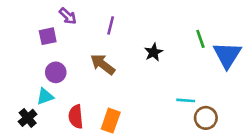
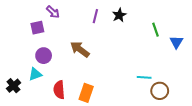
purple line: (111, 25) -> (95, 16), moved
black star: (154, 52) -> (119, 15), moved
blue triangle: (227, 55) -> (176, 42), size x0.6
black cross: (28, 118) -> (13, 86), moved

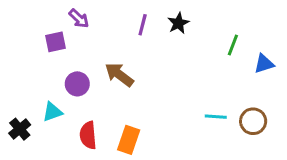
green line: (156, 30) -> (233, 45), turned 40
blue triangle: (176, 42) -> (264, 64), turned 40
purple circle: (44, 56) -> (77, 84), moved
brown circle: (160, 91) -> (253, 121), moved

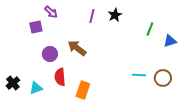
cyan triangle: (52, 112) -> (36, 88), moved
red semicircle: (88, 135) -> (60, 77), moved

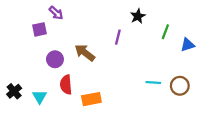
black star: (115, 15) -> (138, 16), moved
purple line: (92, 16) -> (118, 37), moved
cyan triangle: (36, 88) -> (40, 97), turned -40
orange rectangle: (83, 90) -> (91, 99), turned 60

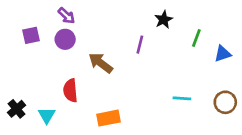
purple square: (40, 29) -> (31, 35), moved
purple circle: (55, 59) -> (65, 39), moved
red semicircle: (66, 85) -> (70, 90), moved
brown circle: (180, 86) -> (225, 102), moved

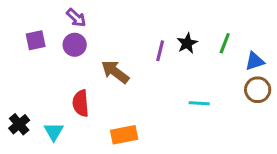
black star: (164, 20) -> (187, 43), moved
cyan line: (182, 98) -> (199, 103), moved
brown circle: (225, 102) -> (258, 90), moved

